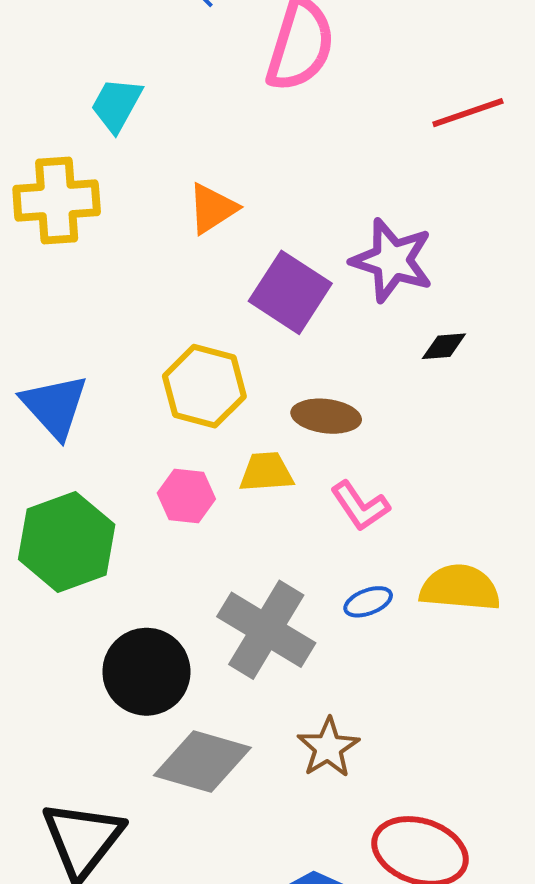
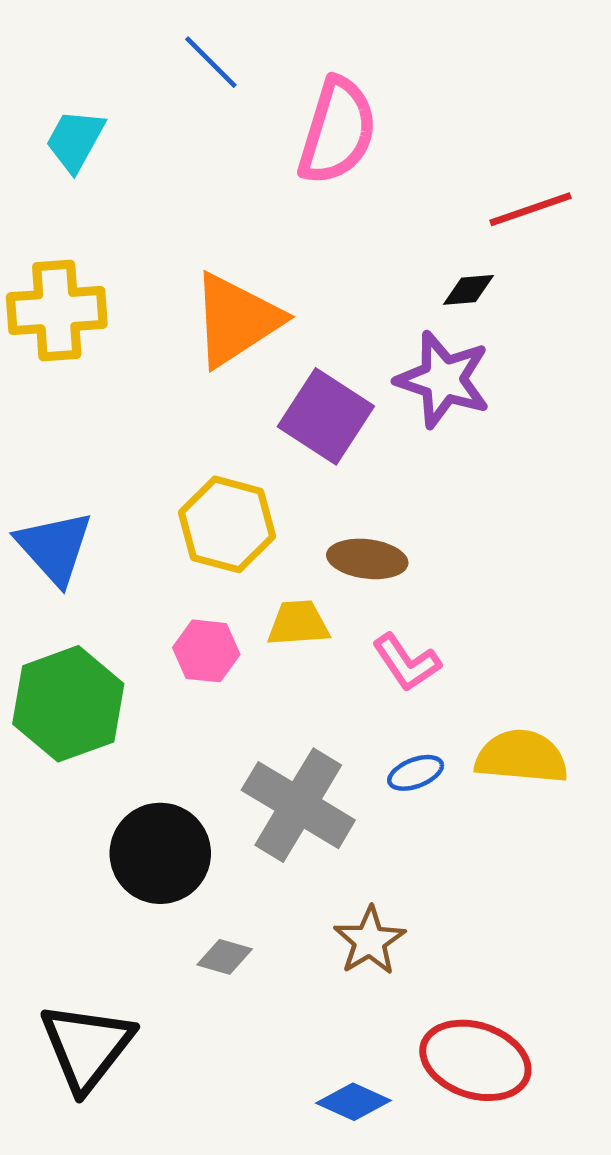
cyan trapezoid: (117, 105) -> (75, 140), moved
orange triangle: (212, 208) -> (236, 320), size x1.6
black diamond: (444, 346) -> (468, 290), moved
gray diamond: (202, 762) -> (225, 957), size x0.5

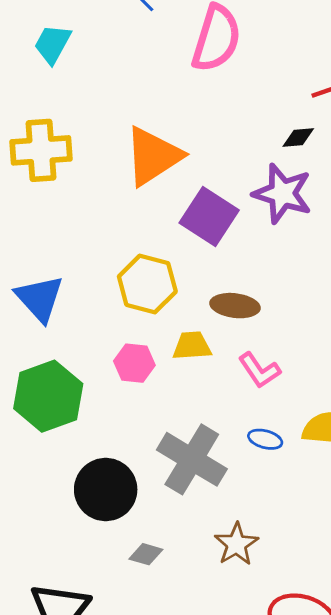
blue ellipse: (416, 773) -> (265, 439), turned 36

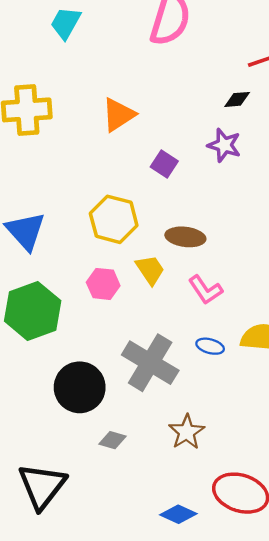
cyan trapezoid: (52, 44) -> (66, 23), moved
orange triangle: (153, 156) -> (118, 115), size x0.7
purple star: (282, 194) -> (224, 145), size x0.7
purple square: (209, 216) -> (164, 164), size x0.6
yellow trapezoid: (192, 346) -> (150, 270), turned 60

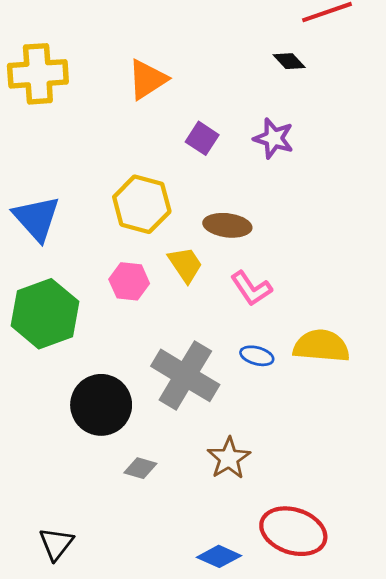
black diamond: (237, 99) -> (289, 61), turned 52
purple star: (224, 145) -> (274, 138), moved
black triangle: (42, 486) -> (56, 544), moved, size x0.6

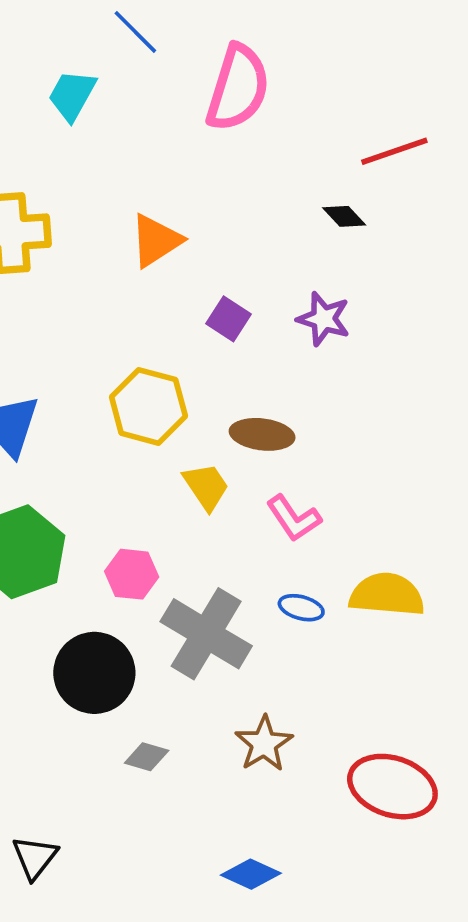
pink hexagon: (129, 281) -> (132, 574), moved
red ellipse: (293, 531) -> (392, 787), moved

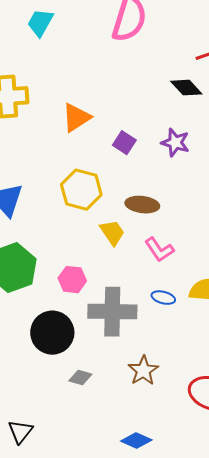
black diamond: (344, 216) -> (186, 88), size x1.4
orange triangle: (156, 241) -> (76, 118), moved
gray cross: (206, 634) -> (112, 312), turned -30

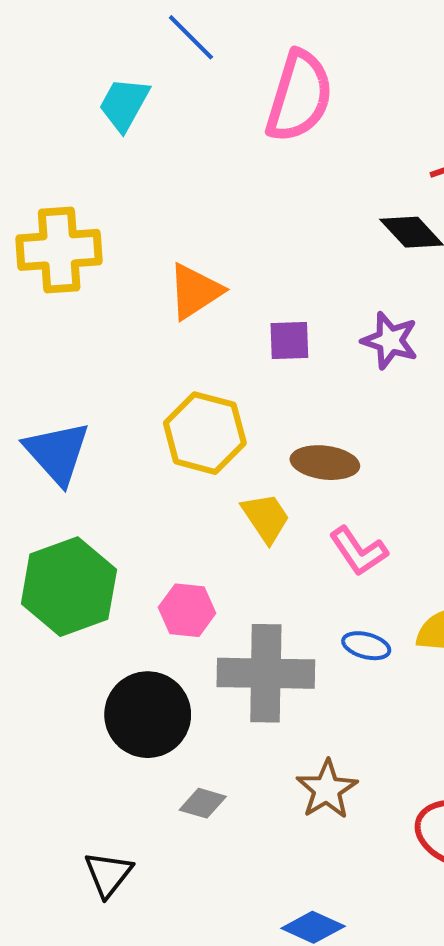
purple square: (124, 143) -> (289, 340), turned -35
black triangle: (20, 432) -> (108, 874), moved

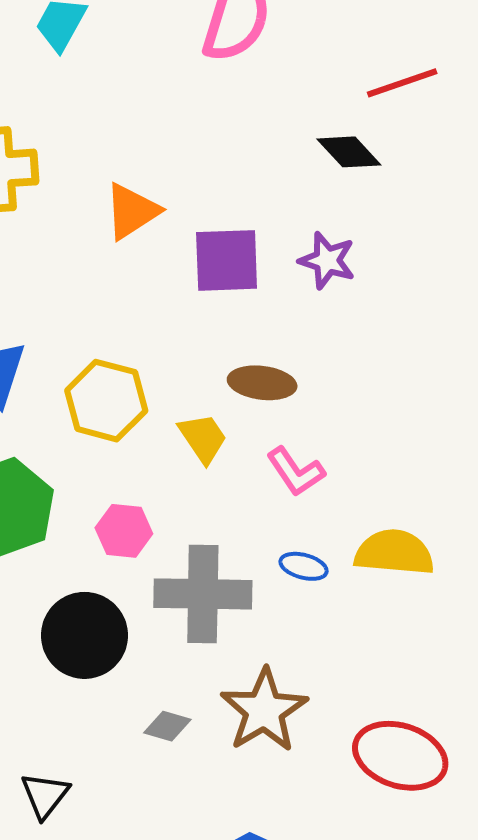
purple square: (289, 340) -> (227, 260), size x1.6
yellow hexagon: (205, 433) -> (106, 401), moved
brown star: (327, 789) -> (264, 710), size x1.4
gray diamond: (203, 803) -> (167, 726), moved

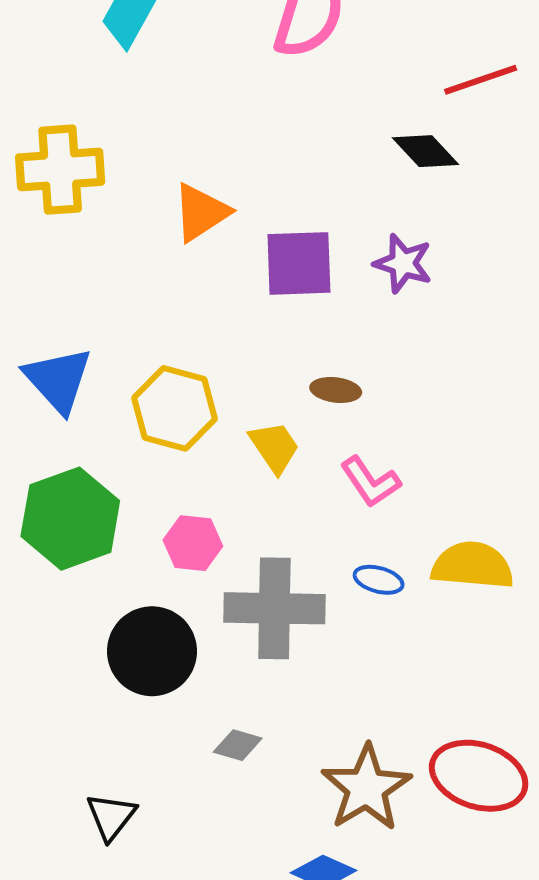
brown ellipse: (262, 383) -> (336, 390), size x0.7
brown star: (264, 710) -> (366, 788), moved

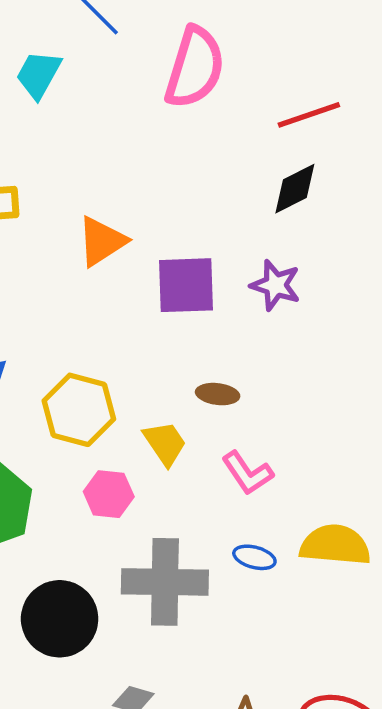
red line: (481, 80) -> (309, 115), moved
black diamond: (425, 151) -> (295, 189), turned -74
pink hexagon: (193, 543) -> (109, 494), moved

